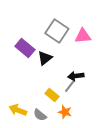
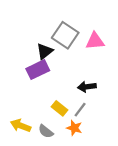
purple rectangle: (25, 48) -> (38, 70), moved, turned -66
black triangle: (45, 58) -> (45, 51), moved
gray line: (70, 86) -> (80, 110), moved

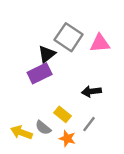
gray line: (80, 110) -> (89, 124), moved
orange star: (74, 128) -> (67, 139), moved
gray semicircle: (46, 131) -> (43, 128), moved

